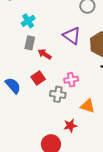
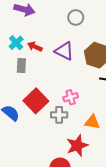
red arrow: (45, 54) -> (35, 47), moved
red square: (38, 78) -> (36, 101), size x1.6
red star: (70, 126) -> (77, 146), size x1.5

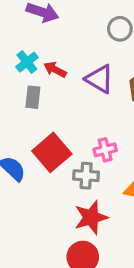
red star: (77, 146) -> (91, 217), moved

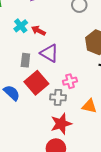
purple triangle: (100, 79) -> (49, 53), moved
gray rectangle: (33, 97) -> (25, 60), moved

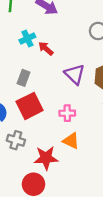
purple triangle: (49, 53) -> (75, 74), moved
gray cross: (58, 97) -> (16, 140), moved
orange triangle: (89, 106) -> (71, 141), moved

